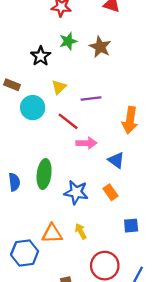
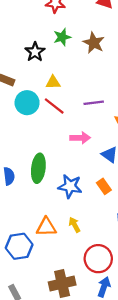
yellow triangle: (59, 87) -> (53, 82), turned 42
purple line: (91, 98) -> (94, 103), moved
red line: (68, 121) -> (54, 106), moved

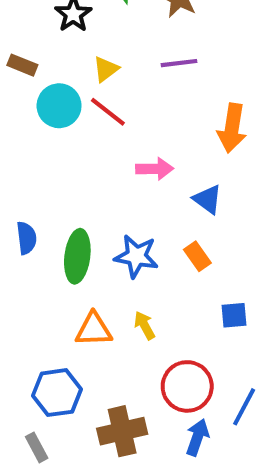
yellow triangle: (53, 82) -> (106, 69), turned -35
purple line: (94, 103) -> (179, 63), moved
green ellipse: (38, 168) -> (77, 256), moved
blue hexagon: (19, 246) -> (57, 393), moved

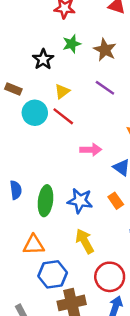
purple line: (179, 63) -> (105, 88), turned 42
yellow arrow: (144, 325) -> (85, 241), size x1.5
orange triangle: (94, 329) -> (34, 245), moved
blue hexagon: (57, 393) -> (53, 274), moved

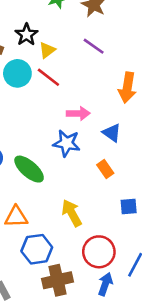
black star: (43, 59) -> (26, 35), moved
green ellipse: (45, 201) -> (29, 169), turned -56
blue star: (80, 201) -> (67, 143), moved

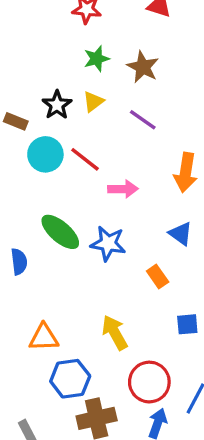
yellow triangle: (47, 50) -> (93, 102), moved
pink arrow: (78, 113) -> (123, 189), moved
blue triangle: (112, 133) -> (181, 234), moved
green ellipse: (29, 169) -> (60, 232), moved

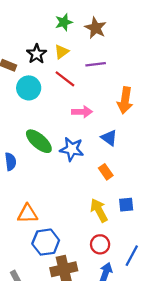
purple line: (143, 120) -> (96, 64), turned -42
red line: (85, 159) -> (65, 79), moved
blue triangle: (181, 234) -> (109, 138), moved
yellow arrow: (115, 333) -> (99, 210), moved
red circle: (149, 382) -> (100, 244), size x0.7

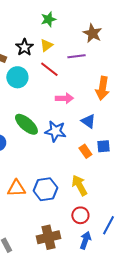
brown star: (96, 28) -> (92, 33), moved
blue square: (126, 205) -> (103, 146), moved
blue hexagon: (46, 242) -> (45, 189), moved

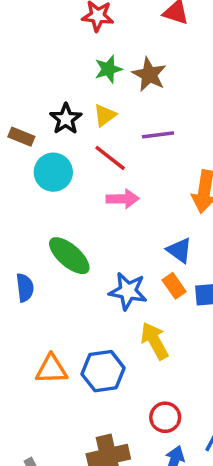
brown star: (92, 33) -> (149, 74), moved
pink arrow: (64, 98) -> (123, 199), moved
blue star: (55, 131) -> (128, 291), moved
orange rectangle: (85, 151) -> (174, 286), moved
yellow arrow: (79, 185) -> (155, 341), moved

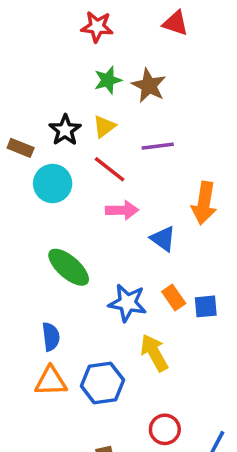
blue triangle: (179, 250) -> (163, 239), moved
blue semicircle: (25, 288) -> (51, 337), moved

